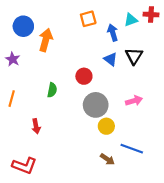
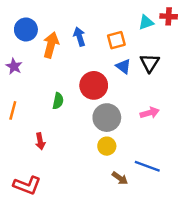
orange square: (88, 19) -> (116, 40), moved
blue arrow: (113, 33) -> (79, 37), moved
red circle: (84, 76) -> (94, 85), size x1.5
yellow circle: (106, 126) -> (107, 146), moved

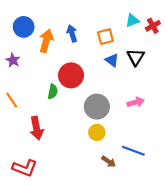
red cross: (169, 16) -> (153, 26), moved, turned -32
red circle: (94, 85) -> (71, 75), moved
orange line: (13, 110) -> (12, 100), turned -49
red arrow: (40, 141) -> (37, 128), size x1.5

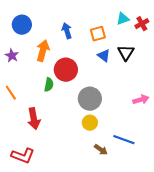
orange arrow: (46, 41) -> (43, 51), moved
pink arrow: (136, 102) -> (141, 100), moved

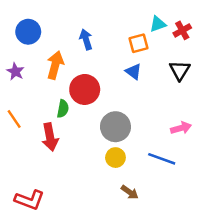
orange square: (98, 34) -> (139, 43), moved
black triangle: (126, 53) -> (180, 70), moved
red arrow: (34, 119) -> (50, 137), moved
blue line: (124, 140) -> (162, 159), moved

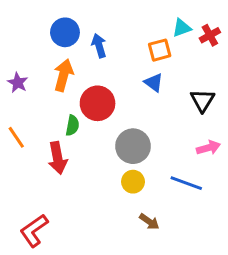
blue circle: (28, 32) -> (65, 32), moved
black triangle: (180, 70) -> (202, 100), moved
red L-shape: (29, 200) -> (34, 230), turned 124

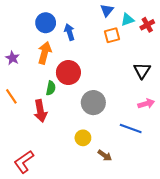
blue triangle: (154, 83) -> (107, 10), moved, turned 32
yellow circle: (133, 182) -> (83, 138), moved

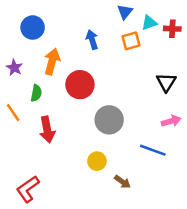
blue circle: (46, 23) -> (33, 28), moved
red cross: (147, 25) -> (172, 29), turned 32
blue arrow: (69, 32) -> (92, 40), moved
green semicircle: (51, 88) -> (36, 93), moved

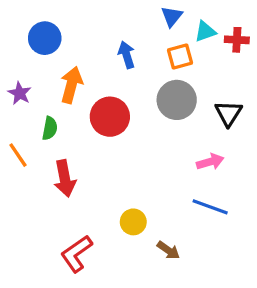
gray circle: (109, 120) -> (177, 100), moved
pink arrow: (171, 121) -> (210, 162), moved
red L-shape: (28, 189) -> (76, 254), moved

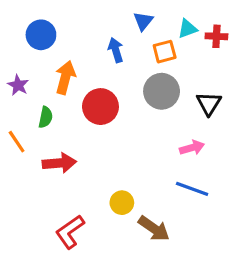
blue triangle: (172, 16) -> (143, 21), moved
red arrow: (65, 178) -> (59, 163), turned -84
brown arrow: (168, 250) -> (154, 229), size x1.5

